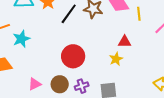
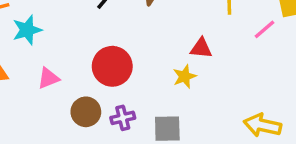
pink triangle: (35, 84) -> (48, 78), moved

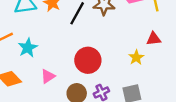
red triangle: (201, 48) -> (154, 39), moved

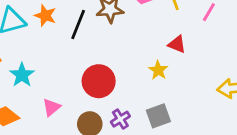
red triangle: (154, 39) -> (177, 44), turned 35

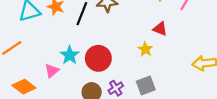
cyan star: (22, 75) -> (70, 55), moved
pink triangle: (51, 107) -> (52, 71), moved

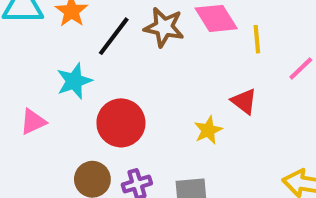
cyan star: (70, 55) -> (74, 81), moved

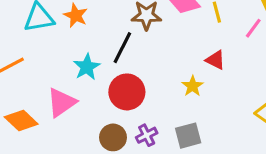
black line: (114, 36) -> (122, 48), moved
pink triangle: (33, 122) -> (61, 102), size x1.5

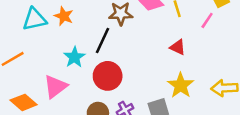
yellow star: (193, 86) -> (181, 85), moved, size x1.5

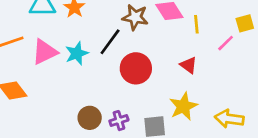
red circle: (108, 76) -> (136, 68), moved
pink triangle: (55, 87) -> (45, 52), moved

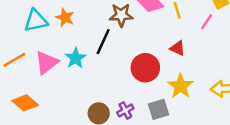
red circle: (136, 68) -> (145, 68), moved

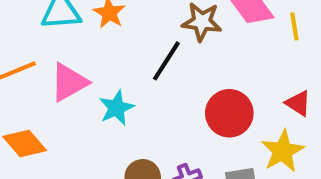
red triangle: (178, 48) -> (298, 103), moved
cyan star: (75, 58) -> (117, 108), moved

